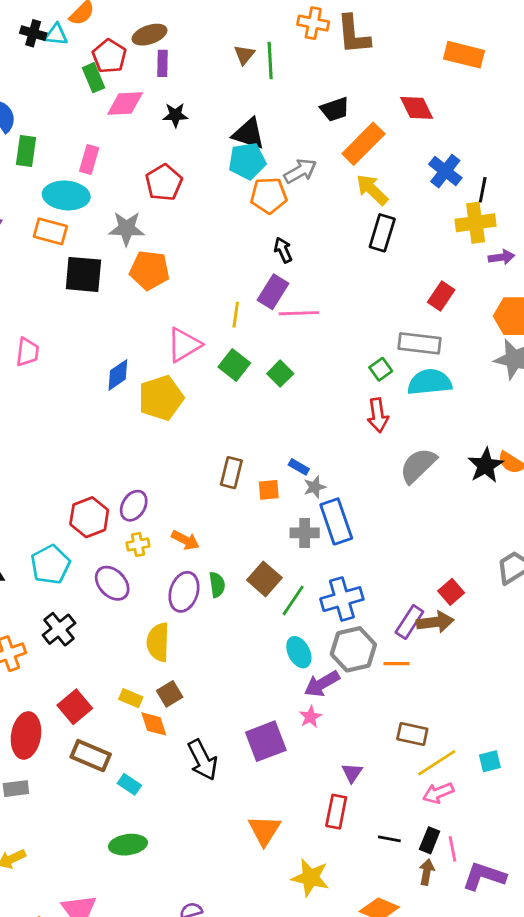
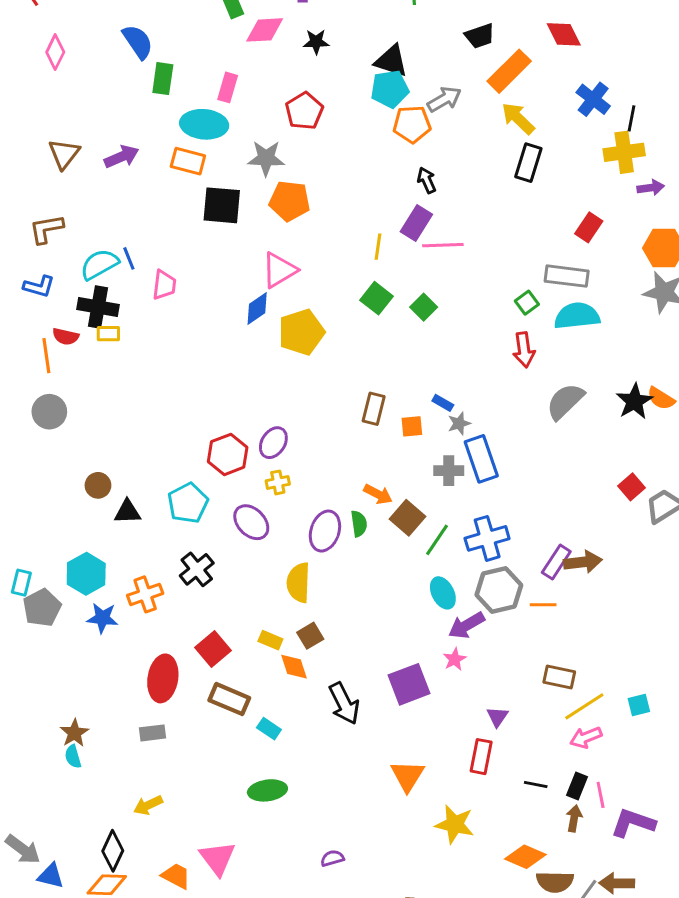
pink triangle: (184, 345) -> (279, 270), moved
orange arrow: (185, 540) -> (378, 494), moved
red square: (451, 592) -> (632, 487), moved

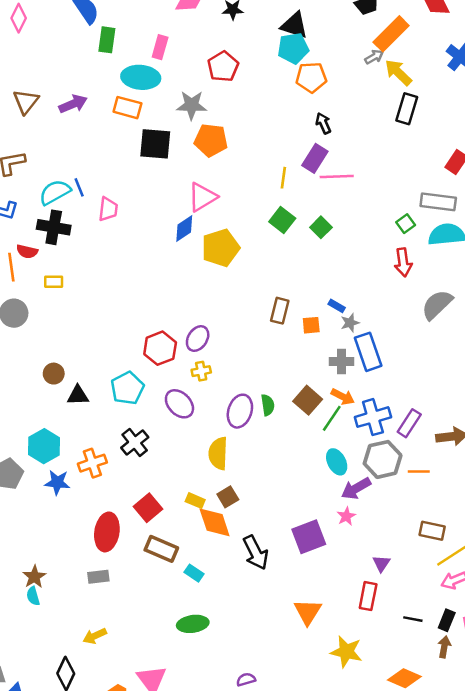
gray arrow: (444, 99) -> (374, 57), moved, size x0.7
yellow rectangle: (108, 334) -> (54, 282), moved
orange arrow: (378, 494) -> (343, 397), moved
purple rectangle: (556, 562) -> (409, 423), moved
orange diamond: (294, 667) -> (215, 522), size x1.4

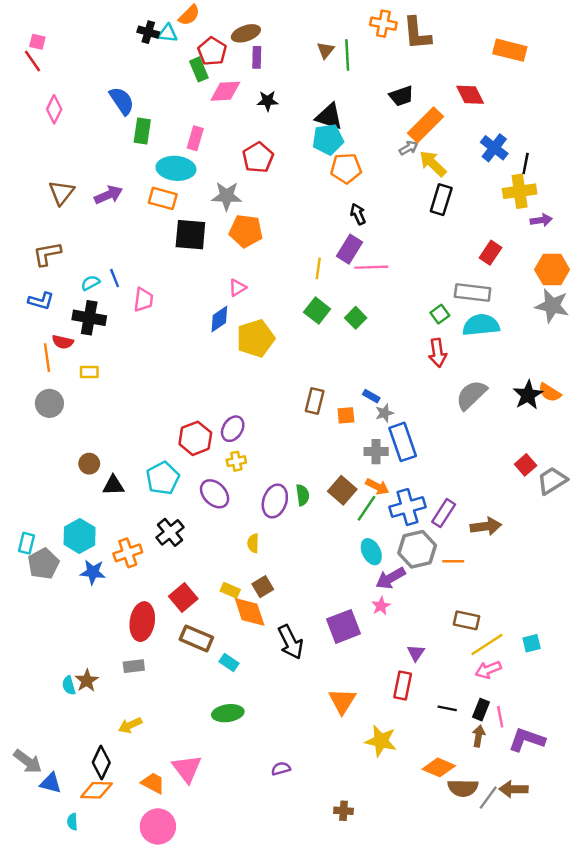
cyan semicircle: (55, 192) -> (90, 283), size x0.6
pink triangle: (202, 197) -> (237, 288), size x0.6
yellow semicircle: (218, 453) -> (253, 543), size x0.6
brown star: (34, 577) -> (87, 681), moved

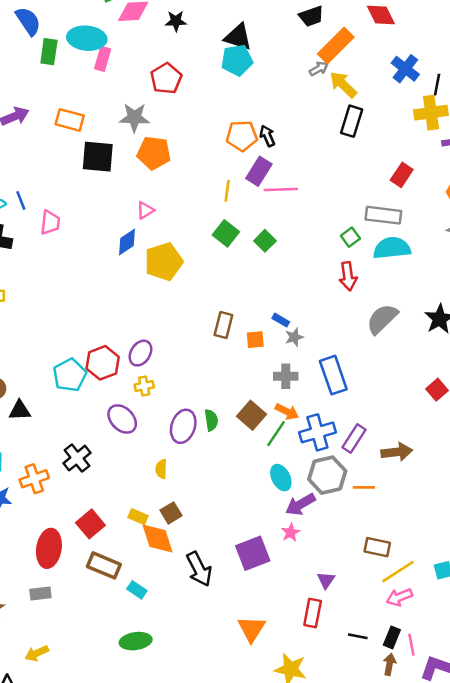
cyan ellipse: (176, 168) -> (87, 38), moved
orange pentagon: (346, 168) -> (242, 136), moved
blue rectangle: (403, 442) -> (333, 375), moved
cyan pentagon: (163, 478) -> (70, 375), moved

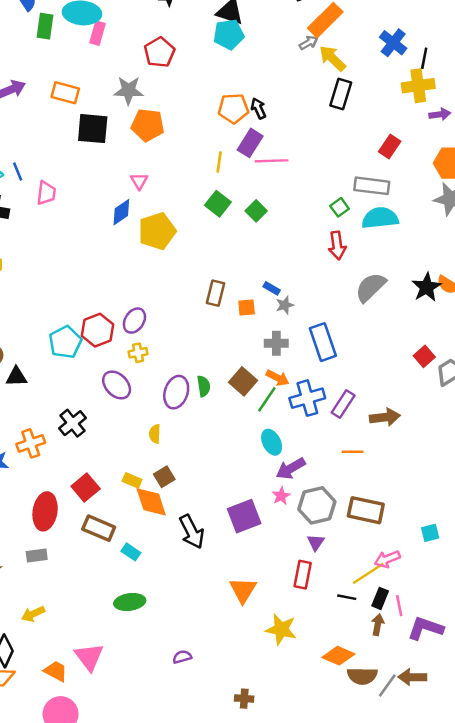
pink triangle: (145, 210) -> (139, 181), turned -30
gray hexagon: (327, 475) -> (317, 505), moved
brown rectangle: (377, 547) -> (366, 510), size x1.4
yellow line: (398, 572) -> (368, 573), moved

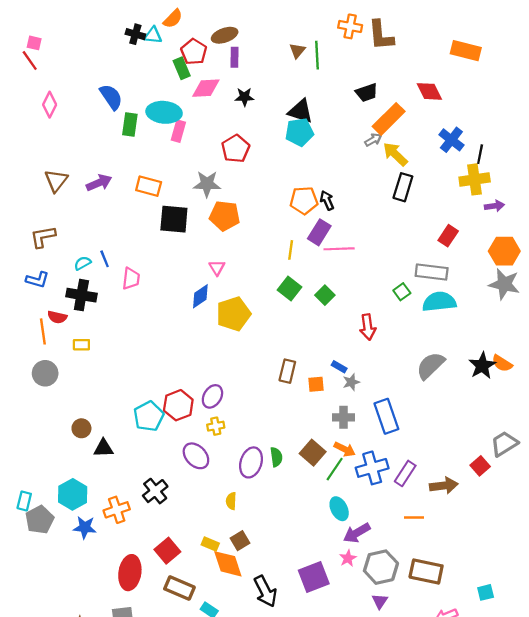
red arrow: (337, 245) -> (368, 327), moved
red square: (424, 356) -> (480, 466), moved

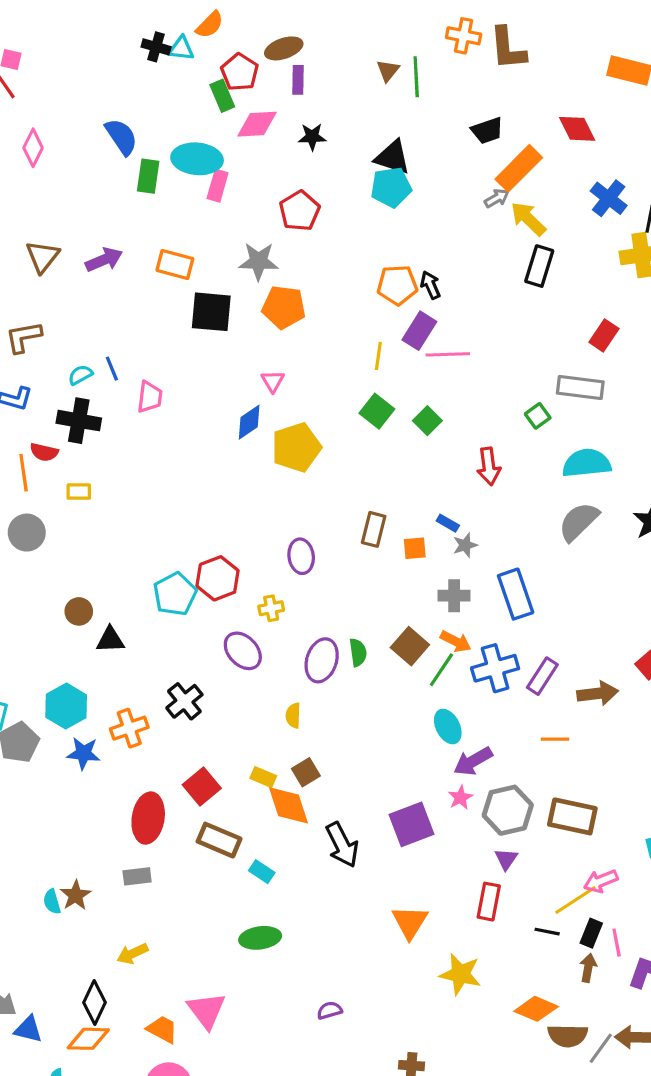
cyan semicircle: (439, 302) -> (587, 463), moved
purple ellipse: (212, 396) -> (301, 556), moved, turned -40

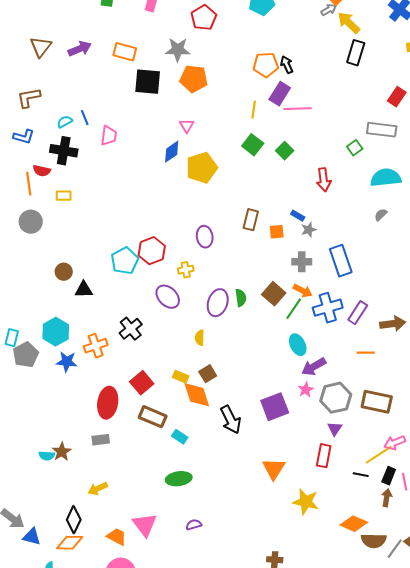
gray semicircle: (579, 522) -> (381, 215), size x0.5
cyan semicircle: (52, 902) -> (47, 456), turned -70
purple semicircle: (330, 1010) -> (194, 525), moved

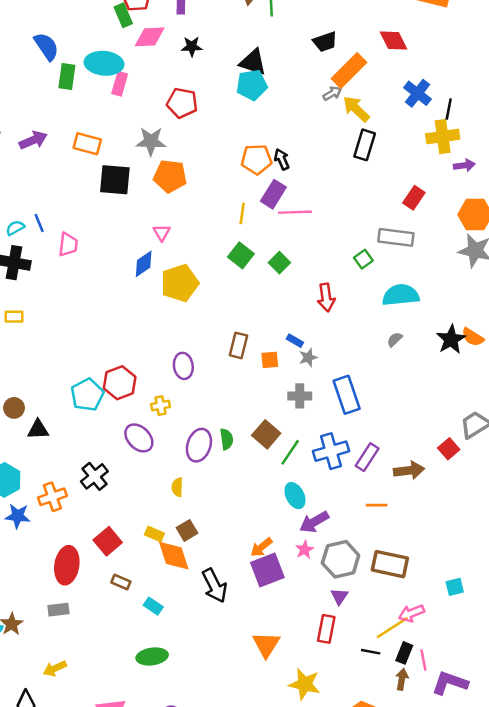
red pentagon: (204, 18) -> (182, 103), turned -30
orange arrow: (303, 291) -> (261, 547), moved, turned 114
brown rectangle: (153, 417) -> (121, 582), size x0.6

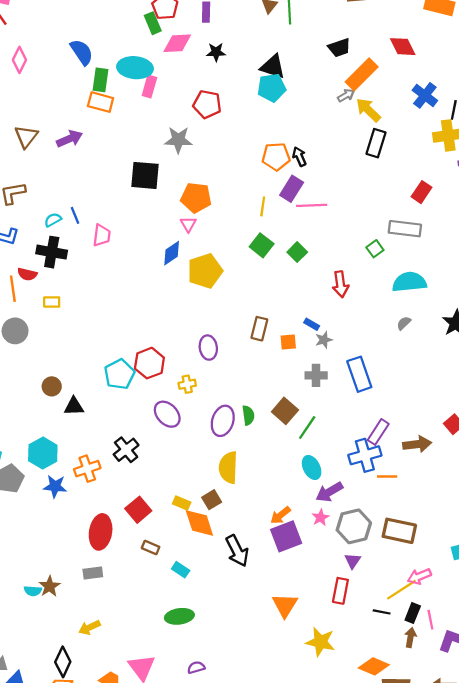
orange rectangle: (87, 144) -> (101, 102), moved
orange pentagon: (170, 176) -> (196, 198), moved
blue cross: (331, 451) -> (365, 455), moved
yellow semicircle: (177, 487) -> (228, 468), moved, size x1.8

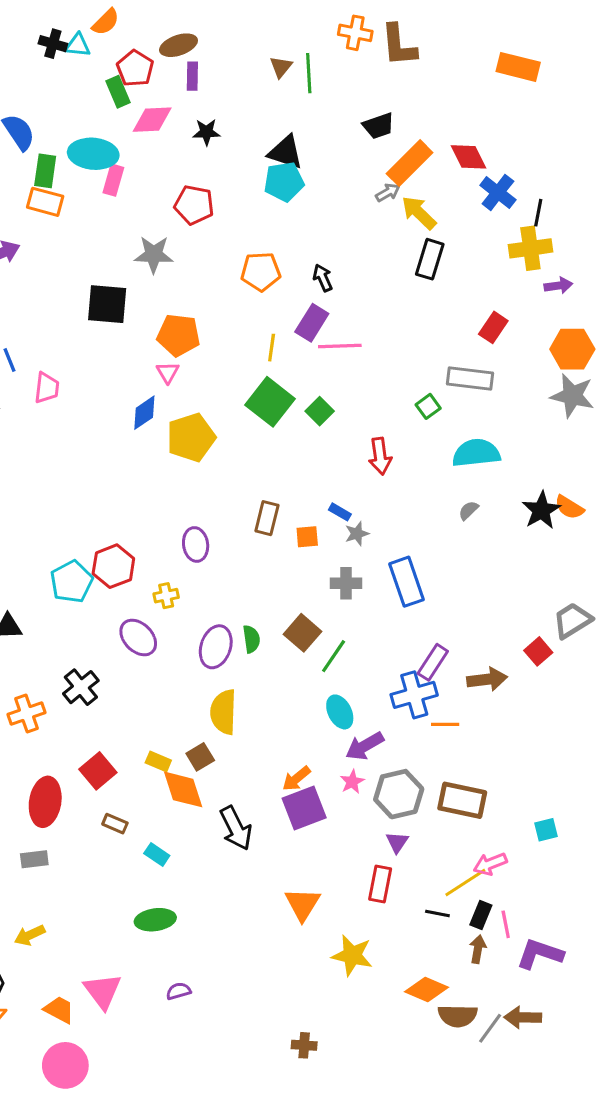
red diamond: (403, 47) -> (468, 157), moved
orange pentagon: (276, 157) -> (261, 272), moved
green square: (262, 245) -> (270, 402), size x1.4

